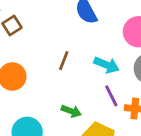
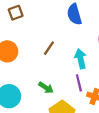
cyan arrow: (107, 65) -> (81, 59), turned -138

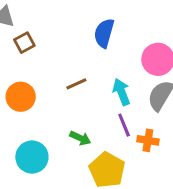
blue semicircle: (74, 14) -> (104, 33), turned 40
brown line: (49, 48) -> (76, 84), turned 40

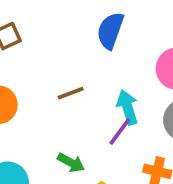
purple line: (124, 125) -> (120, 132), moved, turned 55

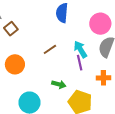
purple line: (120, 132) -> (80, 63), turned -35

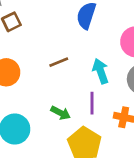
purple line: (80, 63) -> (92, 103), moved

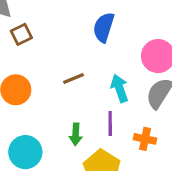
green arrow: (61, 113) -> (76, 134), turned 66

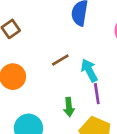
cyan arrow: (119, 88) -> (89, 70), moved

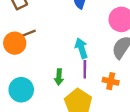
brown line: (60, 60) -> (28, 34), moved

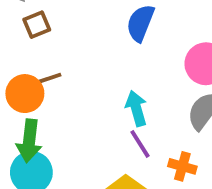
purple line: (85, 69) -> (140, 144), turned -36
green arrow: (59, 77) -> (29, 141), moved, size x1.5

